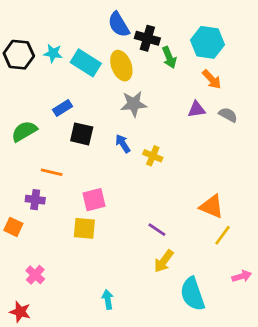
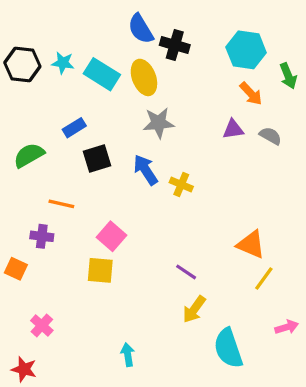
green arrow: (169, 57) -> (288, 76), moved
black square: (82, 134) -> (97, 158), turned -30
blue arrow: (123, 144) -> (146, 170), size x1.4
pink square: (94, 200) -> (112, 236), turned -35

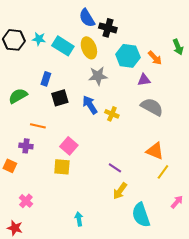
cyan hexagon: (246, 50) -> (128, 56), moved
blue rectangle: (74, 128) -> (46, 79), turned -40
gray semicircle: (270, 136) -> (152, 107), moved, size x1.6
pink arrow: (287, 327) -> (177, 202), turned -32

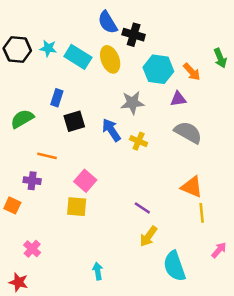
gray star: (98, 76) -> (132, 103), moved
yellow line: (163, 172) -> (202, 213), turned -42

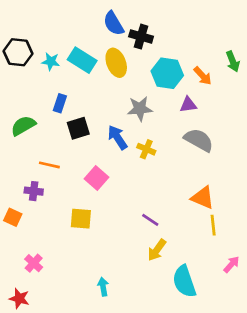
cyan star: (48, 48) -> (51, 61), moved
pink square: (85, 181) -> (97, 178), moved

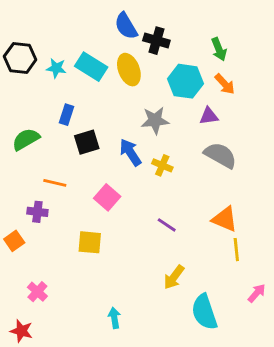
green arrow: (233, 61) -> (219, 49), moved
orange square: (13, 217) -> (14, 241), turned 30
purple line: (150, 220) -> (167, 225), moved

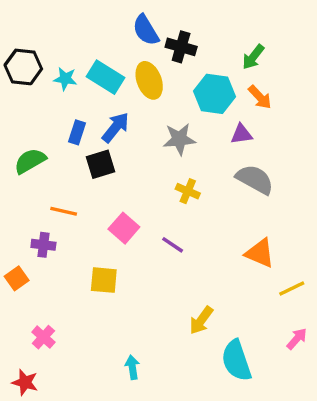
green arrow: (219, 49) -> (253, 57), turned 60
blue arrow: (130, 152) -> (116, 127), moved, turned 72
purple line: (167, 225) -> (173, 245), moved
yellow line: (236, 250) -> (292, 288), moved, turned 70

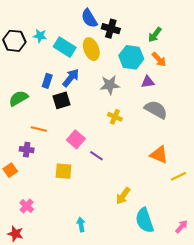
cyan star: (65, 79) -> (40, 36), moved
purple line: (173, 245) -> (96, 156), moved
pink arrow: (297, 339) -> (182, 227), moved

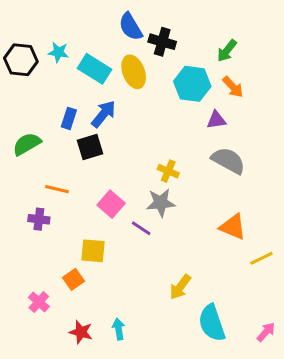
gray star: (110, 85) -> (161, 203), moved
orange square: (10, 170) -> (73, 279), moved
red star: (15, 234) -> (81, 332), moved

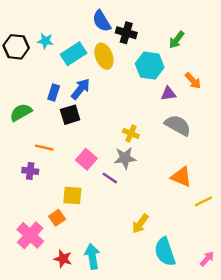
cyan rectangle: (95, 69) -> (74, 54), turned -65
orange arrow: (233, 87) -> (193, 81), moved
pink cross: (39, 302) -> (30, 235), size x1.6
cyan arrow: (119, 329) -> (92, 256), size x1.5

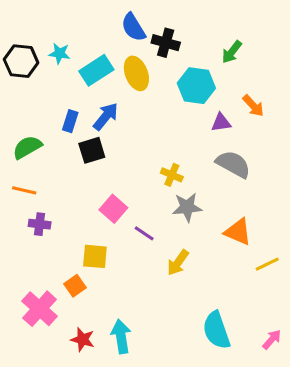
orange line: (44, 148) -> (24, 190), moved
gray star: (125, 158) -> (187, 207), moved
yellow arrow: (140, 224) -> (178, 263), moved

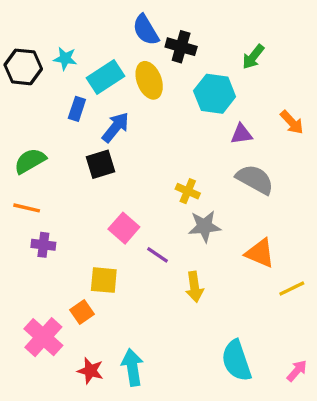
orange arrow: (253, 106) -> (292, 122), moved
blue rectangle: (70, 121) -> (77, 109), moved
yellow arrow: (178, 263) -> (194, 287), turned -44

